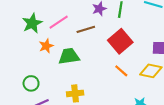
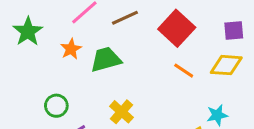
green star: (32, 23) -> (28, 32), moved
yellow cross: (75, 93) -> (122, 112), turned -35

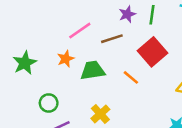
green star: (28, 32) -> (25, 63), moved
orange line: (184, 71) -> (131, 77), moved

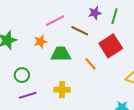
brown line: (112, 39) -> (80, 31), turned 36
yellow cross: (100, 114) -> (62, 90), turned 35

